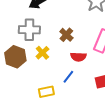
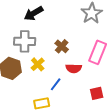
blue line: (68, 77) -> (56, 84), moved

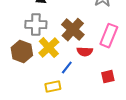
brown cross: (62, 46) -> (73, 30), size x1.6
yellow cross: (38, 64) -> (49, 48), size x1.5

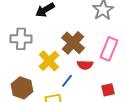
gray cross: (36, 25) -> (21, 39), moved
brown hexagon: (22, 52) -> (22, 88), moved

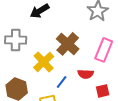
red semicircle: (85, 65) -> (86, 74), moved

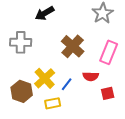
yellow cross: (44, 62) -> (45, 78), moved

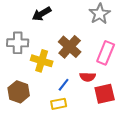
yellow cross: (45, 78) -> (42, 61), moved, turned -30
red square: (108, 93) -> (105, 94), size x1.5
yellow rectangle: (53, 103) -> (59, 104), moved

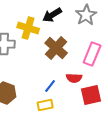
black arrow: (42, 14) -> (52, 15), moved
yellow cross: (42, 61) -> (28, 28), moved

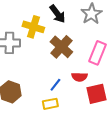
black arrow: (52, 15) -> (57, 14), turned -96

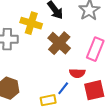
blue line: (55, 85) -> (63, 88), moved

